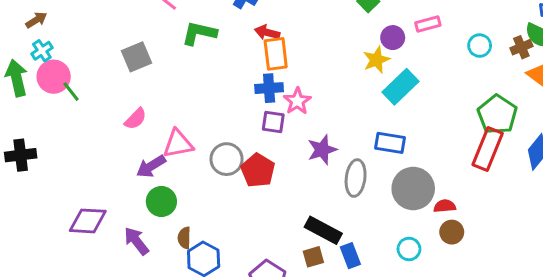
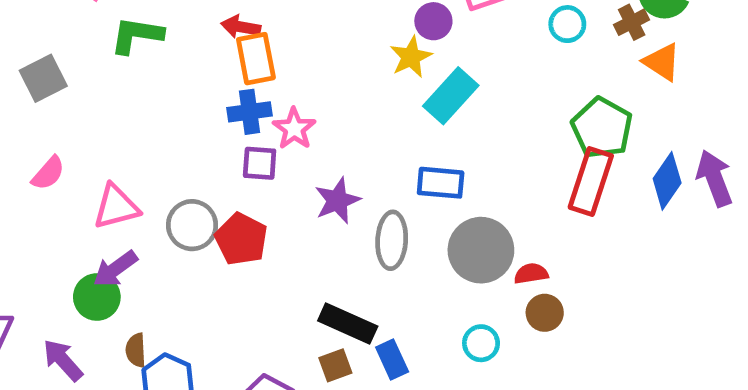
purple arrow: (151, 166) -> (115, 269), moved

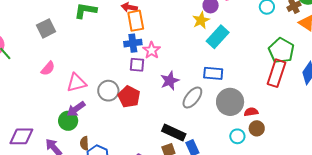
gray ellipse: (392, 240) -> (192, 98), turned 35
cyan circle: (481, 343) -> (237, 136), moved

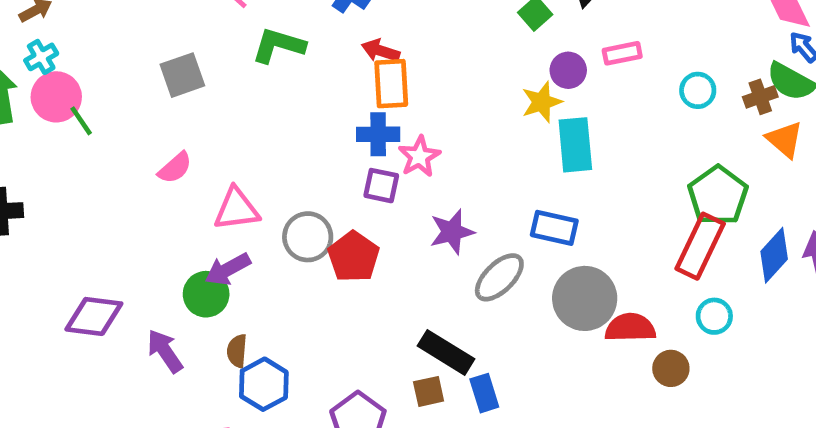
cyan rectangle: (218, 37) -> (575, 145), turned -55
red semicircle: (251, 112) -> (630, 328), size x1.5
brown circle: (257, 128) -> (671, 368), moved
cyan circle: (237, 136) -> (714, 316), moved

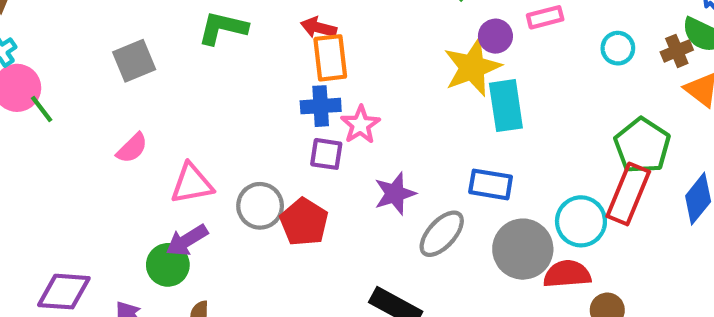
yellow star: (542, 102) -> (472, 67), size x1.5
cyan circle: (714, 316) -> (581, 221), moved, size x1.5

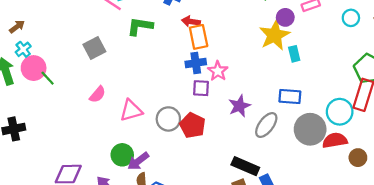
cyan rectangle: (506, 106) -> (294, 54), size x0.6
purple arrow: (187, 240) -> (138, 161), moved

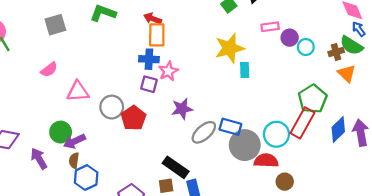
purple circle: (285, 17) -> (290, 38), moved
blue rectangle: (290, 96) -> (230, 127), moved

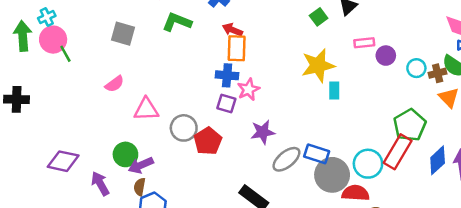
gray square: (55, 25) -> (123, 34), turned 30
cyan circle: (306, 47) -> (416, 68), moved

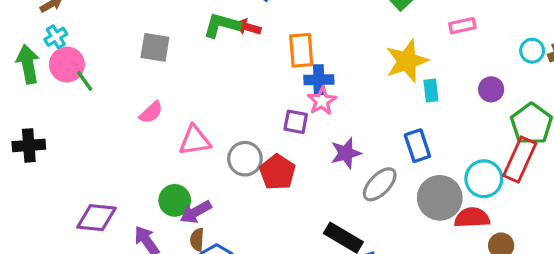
red arrow: (232, 30) -> (248, 27), moved
purple circle: (386, 56) -> (491, 89), moved
blue cross: (227, 75) -> (319, 80), moved
blue rectangle: (317, 154) -> (417, 146), moved, turned 60

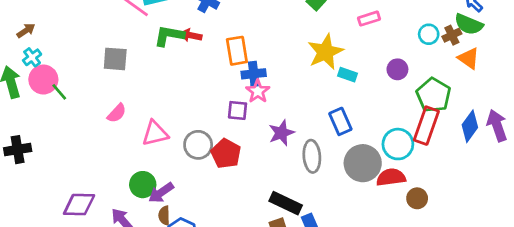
cyan rectangle: (431, 90) -> (348, 75), turned -60
gray ellipse: (380, 184) -> (312, 156), turned -44

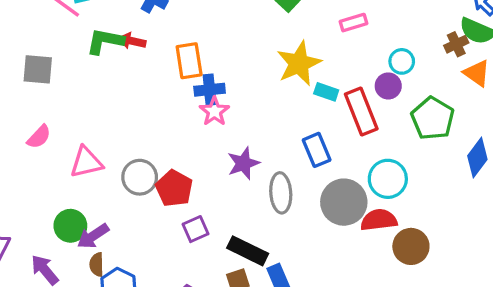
cyan circle: (429, 34) -> (402, 61), moved
purple square: (238, 110) -> (195, 229), moved, turned -30
red rectangle: (426, 126) -> (361, 111), moved, turned -42
brown circle: (417, 198) -> (411, 246), size x1.4

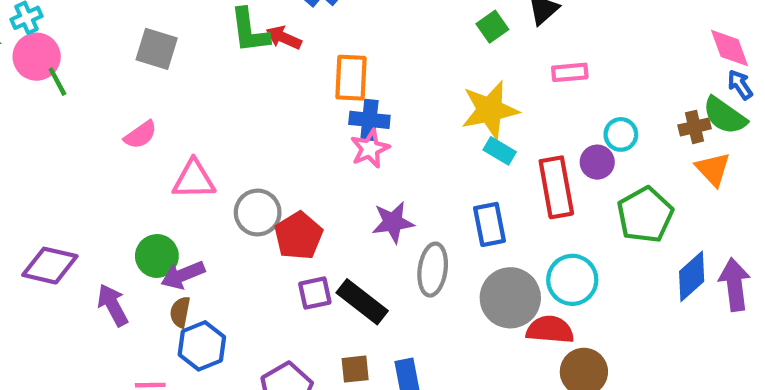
green L-shape: (105, 41) -> (249, 31), turned -120
cyan rectangle: (326, 92) -> (500, 151), moved
black rectangle: (248, 251) -> (362, 302), moved

